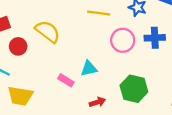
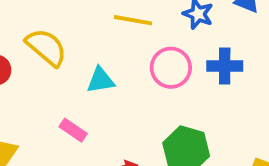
cyan triangle: (89, 68) -> (101, 80), moved

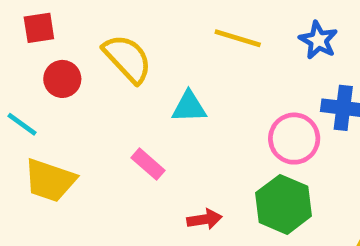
pink circle: (171, 68) -> (294, 139), moved

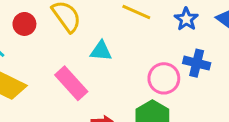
pink rectangle: (148, 164) -> (71, 83), size x1.6

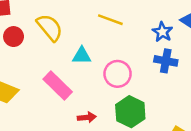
blue star: (186, 19) -> (162, 32), moved
pink circle: (164, 78) -> (118, 74), moved

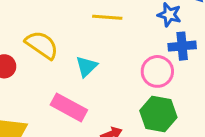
cyan triangle: (82, 56) -> (86, 66), turned -30
pink circle: (118, 74) -> (157, 71), moved

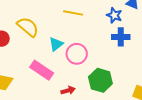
pink circle: (157, 71) -> (77, 54), moved

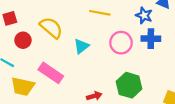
pink circle: (77, 54) -> (121, 43), moved
pink rectangle: (42, 70) -> (51, 73), moved

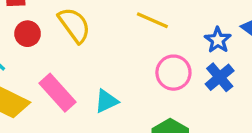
blue cross: (151, 39) -> (220, 77), turned 36
cyan triangle: (81, 46) -> (106, 101), moved

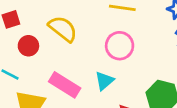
pink circle: (173, 73) -> (120, 46), moved

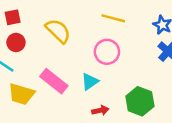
red circle: (28, 46) -> (16, 42), moved

